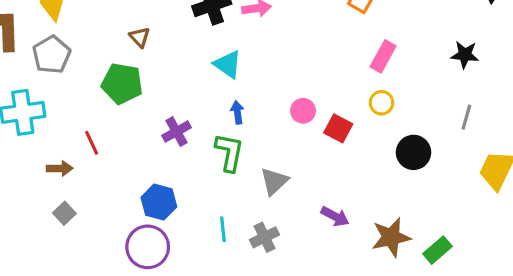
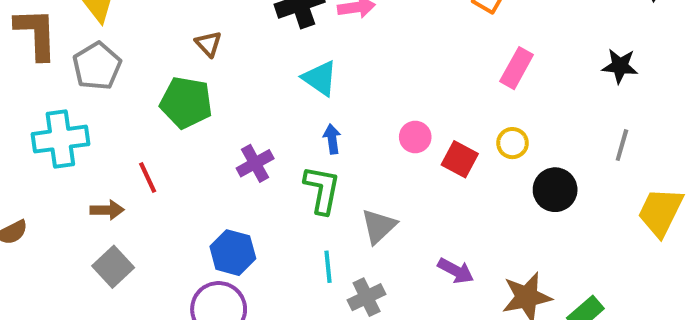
yellow circle: (381, 103) -> (512, 143), moved
gray square: (64, 213) -> (113, 267), size x1.4
cyan line: (223, 229) -> (328, 267), moved

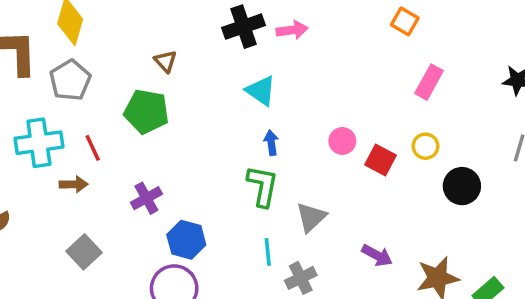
purple cross: (255, 163) -> (146, 198), moved
red line: (148, 178) -> (93, 148), moved
brown arrow: (107, 210) -> (74, 184), moved

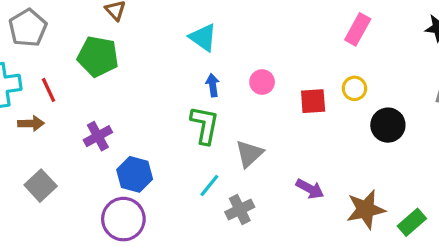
pink circle: (342, 141) -> (262, 82), moved
red square: (380, 160) -> (313, 101), turned -32
cyan line: (268, 252) -> (209, 186), turned 45

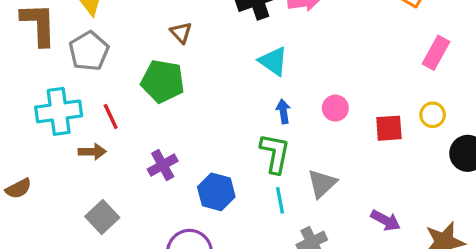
blue hexagon: (135, 174) -> (216, 192), moved
cyan line: (209, 186) -> (280, 200), moved, turned -50

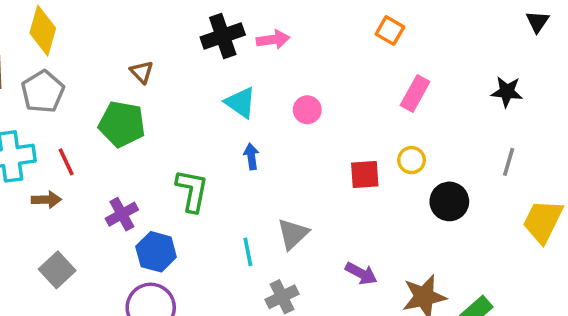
pink circle: (335, 108) -> (307, 110), moved
green L-shape: (275, 153) -> (192, 191), moved
blue hexagon: (216, 192) -> (156, 252), moved

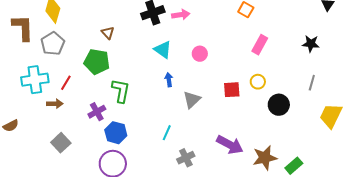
red line: (66, 162) -> (66, 83), turned 56
green L-shape: (192, 191) -> (121, 91), moved
gray triangle: (293, 234) -> (192, 100), moved
cyan line: (248, 252) -> (167, 133), turned 35
purple arrow: (361, 273) -> (230, 145), size x1.5

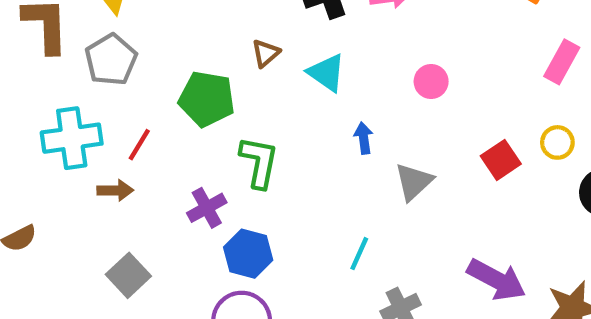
brown triangle: (108, 33) -> (266, 53), moved, turned 32
cyan triangle: (163, 50) -> (327, 73), moved
red square: (232, 90) -> (501, 160), turned -30

